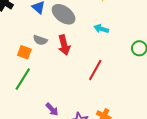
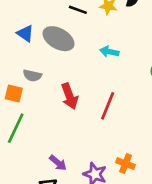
red arrow: (64, 45) -> (70, 96), moved

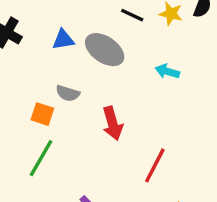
blue triangle: (25, 33) -> (63, 40), turned -48
red line: (108, 106) -> (155, 165), moved

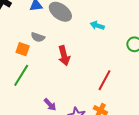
red line: (155, 165) -> (105, 80), moved

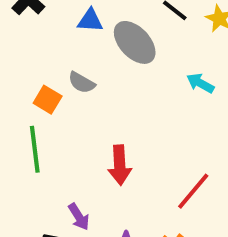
red arrow: (64, 56) -> (120, 165), moved
green line: (21, 75) -> (35, 149), turned -50

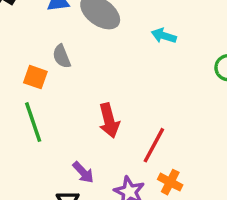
gray semicircle: (82, 83) -> (62, 56), turned 50
red line: (193, 191) -> (154, 145), moved

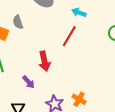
red line: (154, 145) -> (69, 36), moved
purple arrow: (83, 172) -> (29, 82), moved

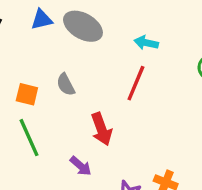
gray semicircle: (18, 22) -> (66, 85), moved

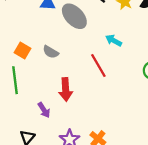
red line: (136, 83) -> (98, 66), turned -70
gray semicircle: (66, 85) -> (51, 52), turned -49

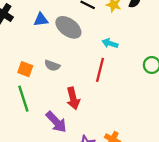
red line: (98, 66) -> (100, 70), turned 55
purple arrow: (44, 110) -> (56, 122), size x1.5

